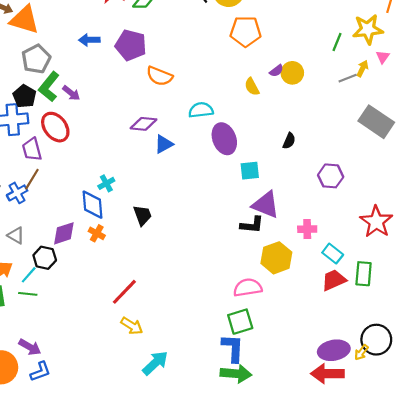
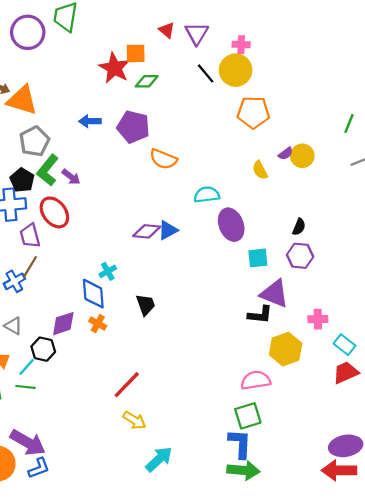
purple diamond: (144, 124) -> (147, 231), moved
purple hexagon: (331, 176) -> (300, 256), moved
purple arrow: (30, 347) -> (28, 443), size x1.5

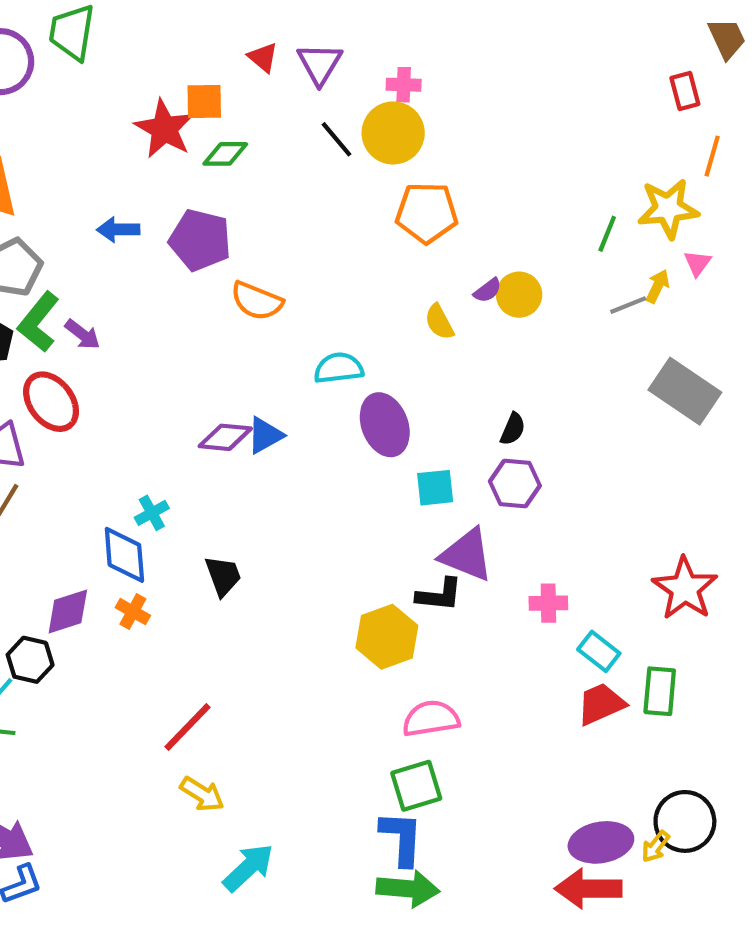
yellow hexagon: (286, 349) -> (387, 637), moved

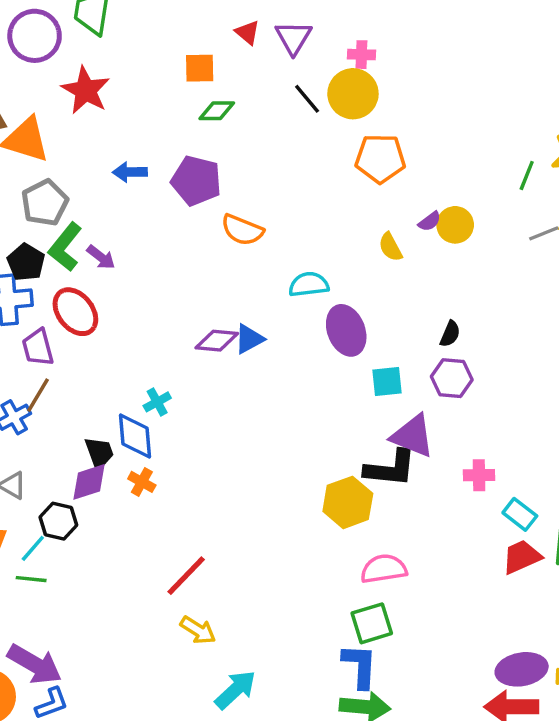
red star: (164, 129) -> (86, 90), moved
black trapezoid: (223, 576) -> (99, 453), moved
black L-shape: (439, 595) -> (390, 468), size x1.4

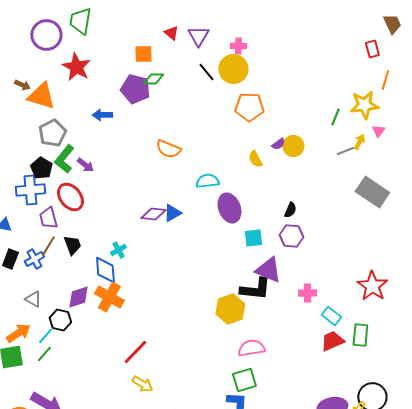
purple pentagon: (196, 181) -> (135, 89), moved
black trapezoid: (99, 453) -> (72, 245), moved
orange cross: (142, 482) -> (109, 297), size x1.8
green line: (31, 579) -> (44, 354), turned -54

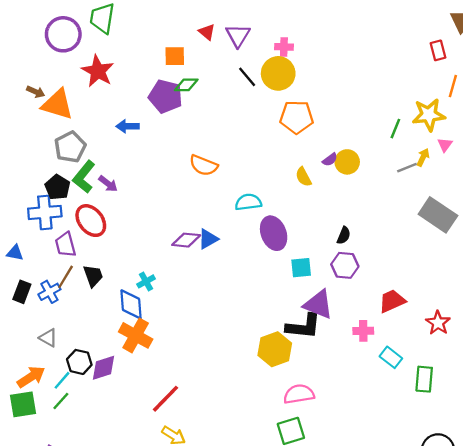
red star: (372, 286) -> (438, 323), size x0.7
purple diamond: (78, 297) -> (103, 368), moved
red trapezoid: (332, 341) -> (392, 301), moved

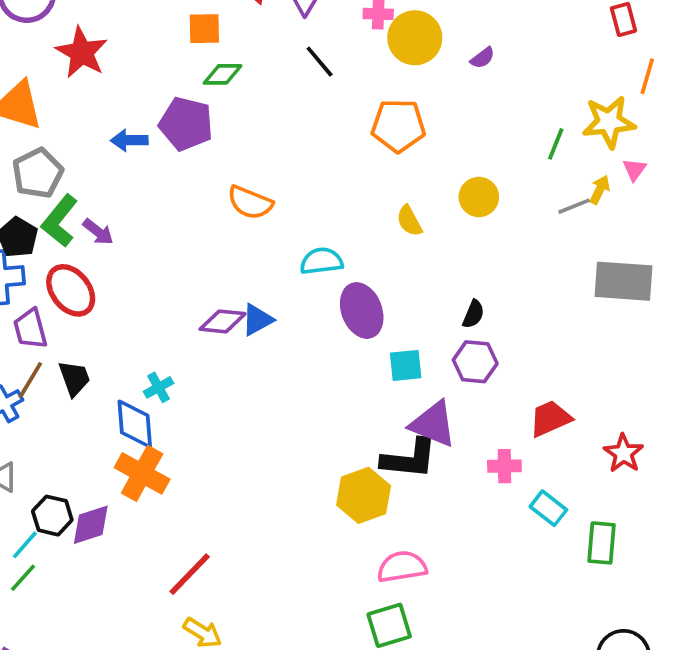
yellow circle: (278, 73) -> (415, 38), moved
purple pentagon: (166, 96) -> (186, 124), moved
purple semicircle: (330, 160) -> (483, 58), moved
gray rectangle: (438, 215) -> (623, 281), turned -30

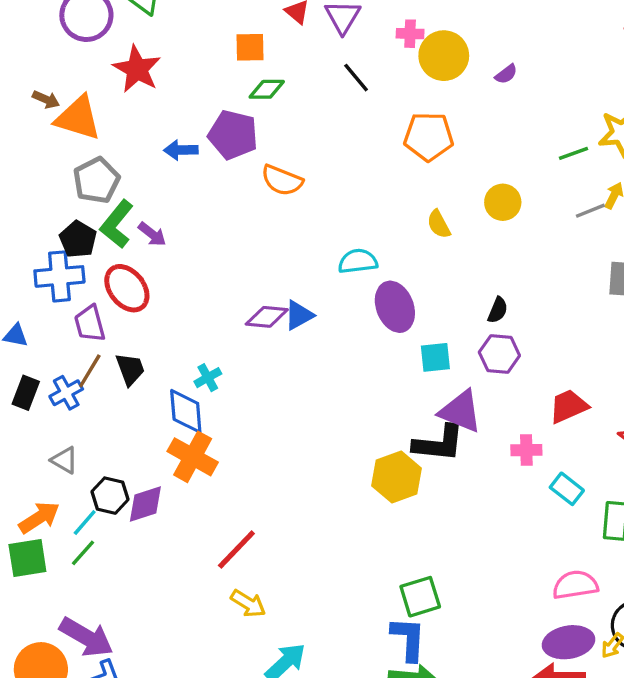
green line: (556, 144) -> (574, 153), turned 48
orange semicircle: (250, 203) -> (282, 180), moved
pink semicircle: (402, 567) -> (575, 585), moved

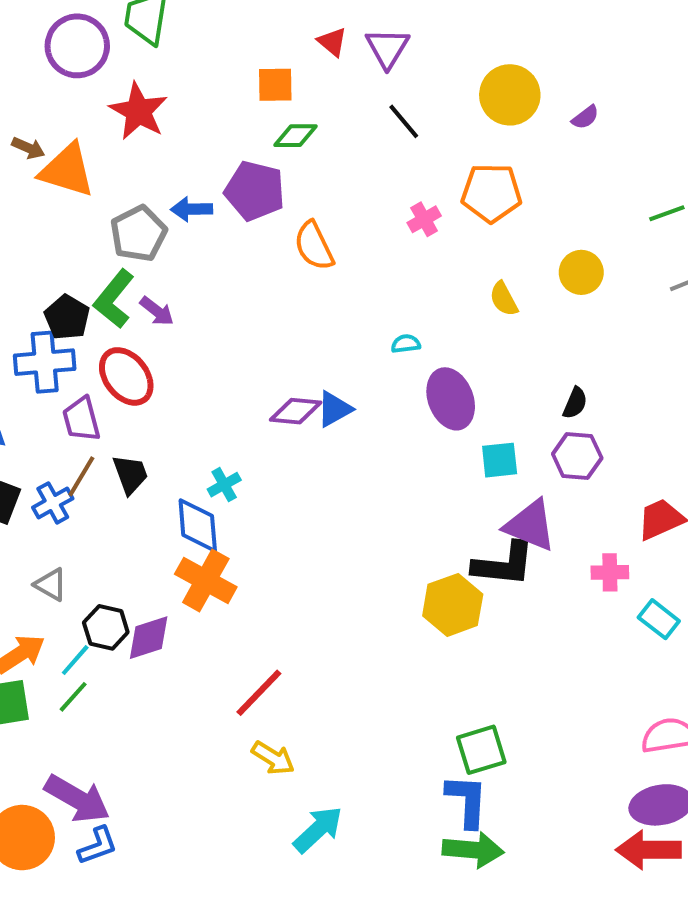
pink cross: (410, 34) -> (424, 219), moved, turned -32
gray pentagon: (97, 180) -> (138, 234), moved
orange semicircle: (282, 180) -> (314, 246), turned 42
cyan semicircle: (358, 261) -> (406, 344), size x0.6

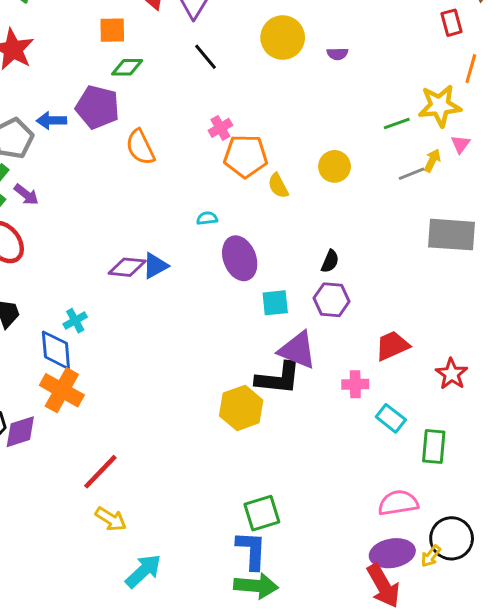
purple semicircle: (585, 117) -> (337, 54), turned 36
orange pentagon: (491, 193) -> (246, 156), moved
red arrow: (649, 850) -> (383, 586), turned -120

